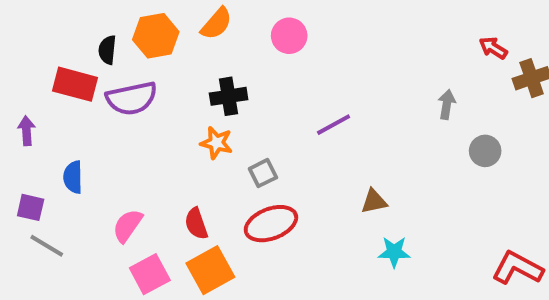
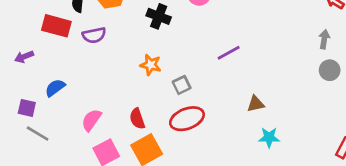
black cross: (229, 96) -> (159, 16), moved, turned 30
purple semicircle: (132, 98) -> (94, 35), size x0.7
gray arrow: (447, 104) -> (324, 39), moved
purple arrow: (27, 131) -> (24, 57), turned -108
blue semicircle: (73, 177) -> (55, 88), turned 55

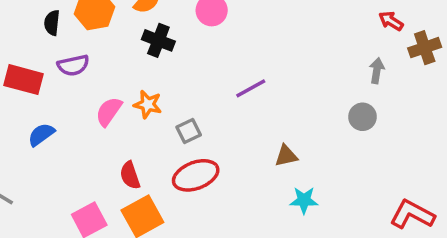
red rectangle: (56, 26) -> (24, 80), moved
gray circle: (330, 70) -> (363, 117), moved
blue semicircle: (55, 88) -> (41, 135), moved
pink semicircle: (91, 120) -> (109, 111), moved

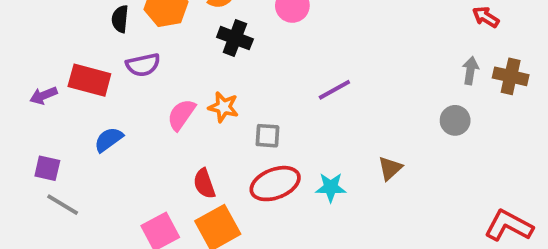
brown cross: (425, 48) -> (511, 76), moved, turned 32
gray square: (189, 131) -> (267, 136), turned 30
brown triangle: (286, 156) -> (390, 168), moved, turned -30
cyan star: (304, 200) -> (331, 187), moved

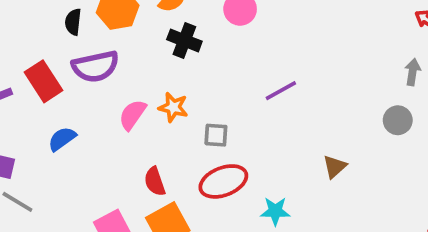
purple semicircle: (143, 65) -> (95, 66), size x1.4
red rectangle: (89, 80) -> (43, 81), turned 42
cyan star: (331, 187) -> (275, 211), moved

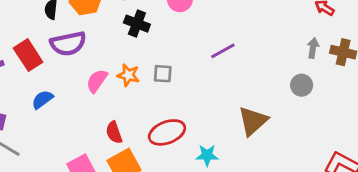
purple line: (281, 91) -> (223, 51), moved
gray square: (216, 135) -> (163, 74), moved
brown triangle: (335, 167) -> (253, 121), size x1.6

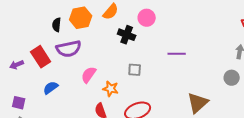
black cross: (137, 24) -> (127, 35), moved
purple line: (223, 51) -> (177, 54), turned 30
orange star: (128, 75) -> (111, 89), moved

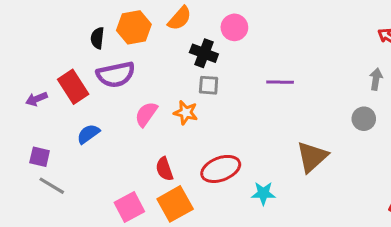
gray square: (135, 70) -> (209, 85), moved
orange star: (111, 89) -> (186, 113), moved

